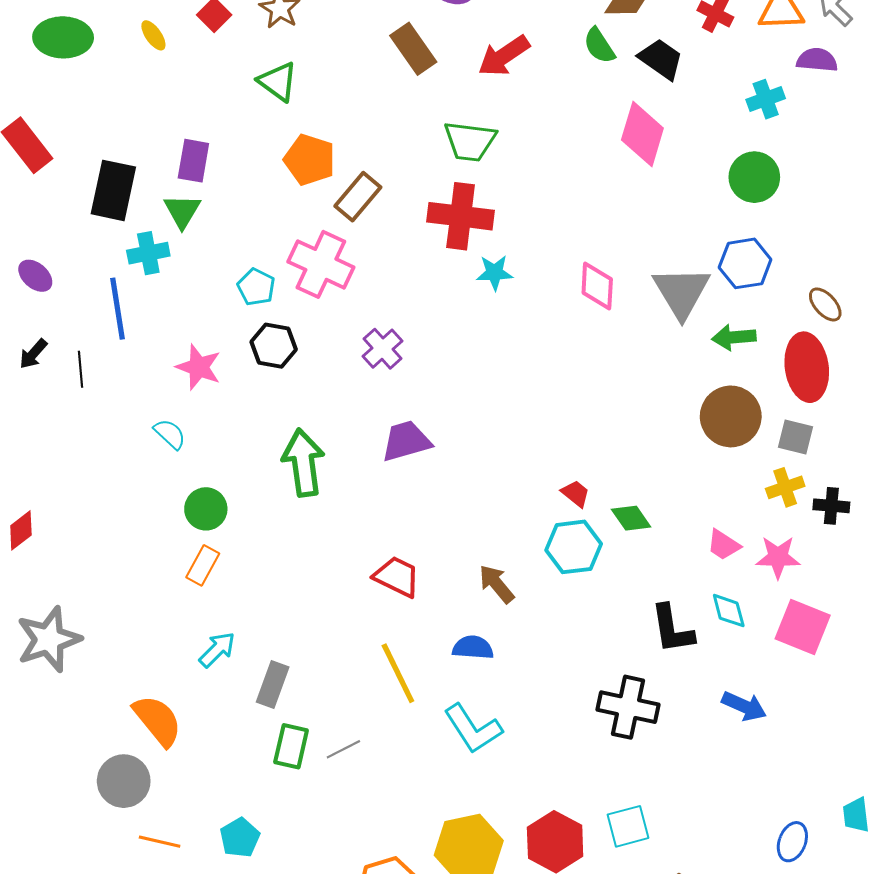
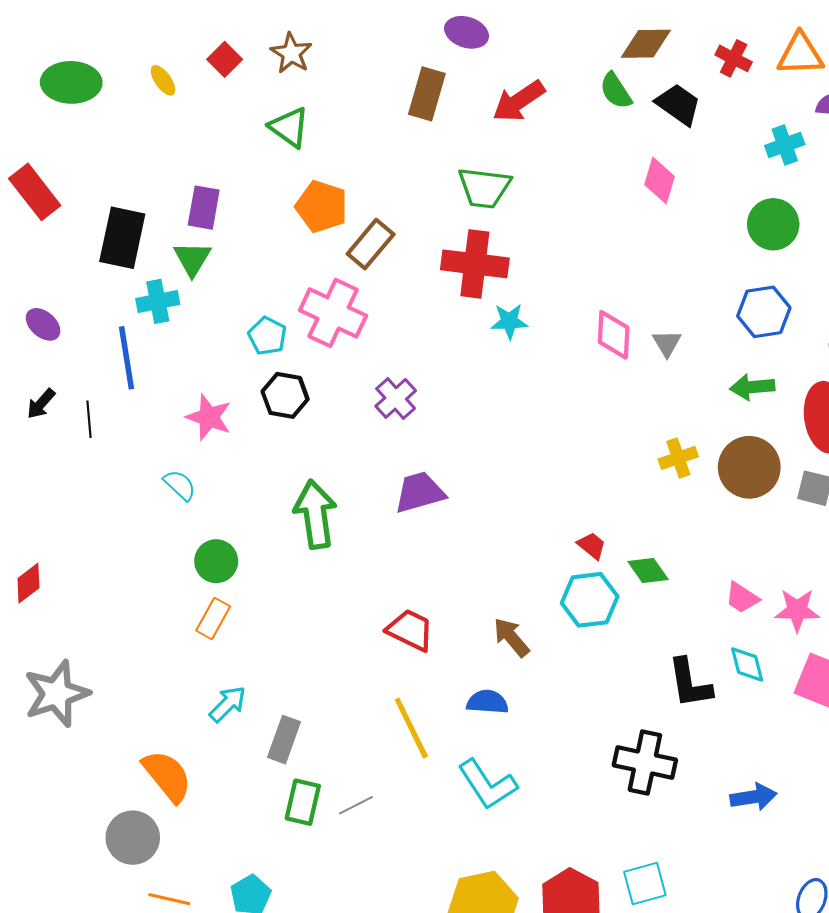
brown rectangle: (413, 49) -> (427, 94), turned 51
pink diamond: (642, 134) -> (660, 180), size x0.7
gray triangle: (681, 292) -> (667, 343), moved, size x0.5
yellow cross: (785, 487) -> (678, 458), moved
blue arrow: (744, 706) -> (753, 797), moved, turned -33

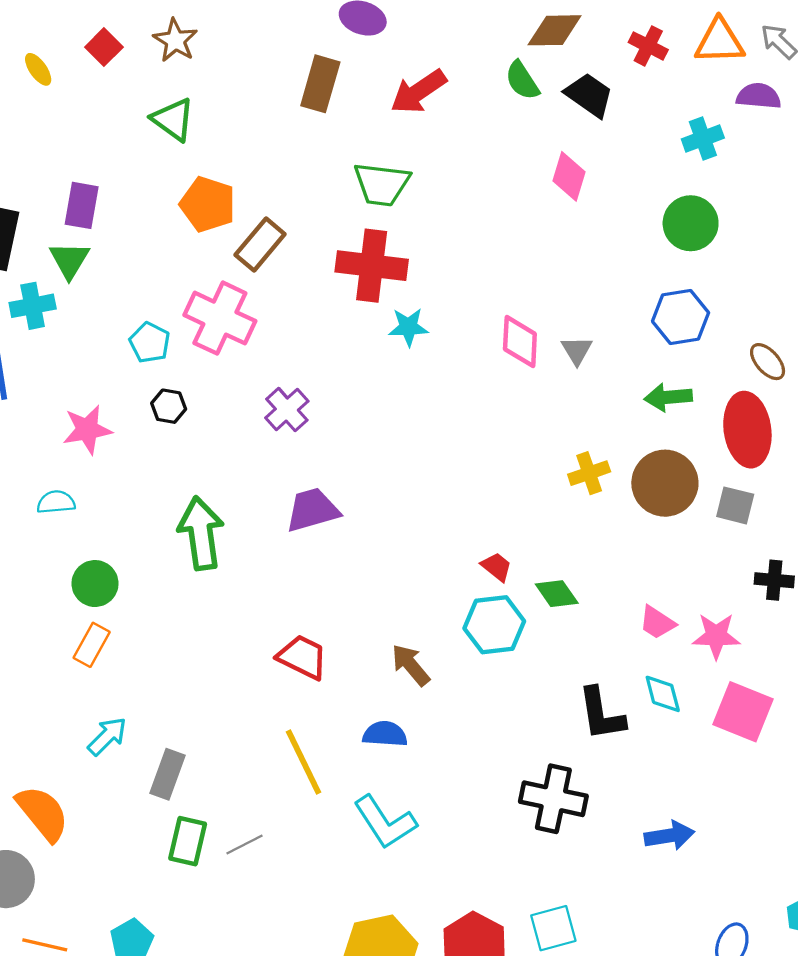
black hexagon: (285, 395) -> (169, 406), size x0.7
pink star: (209, 417) -> (87, 430), turned -30
cyan semicircle: (180, 485) -> (56, 502), turned -48

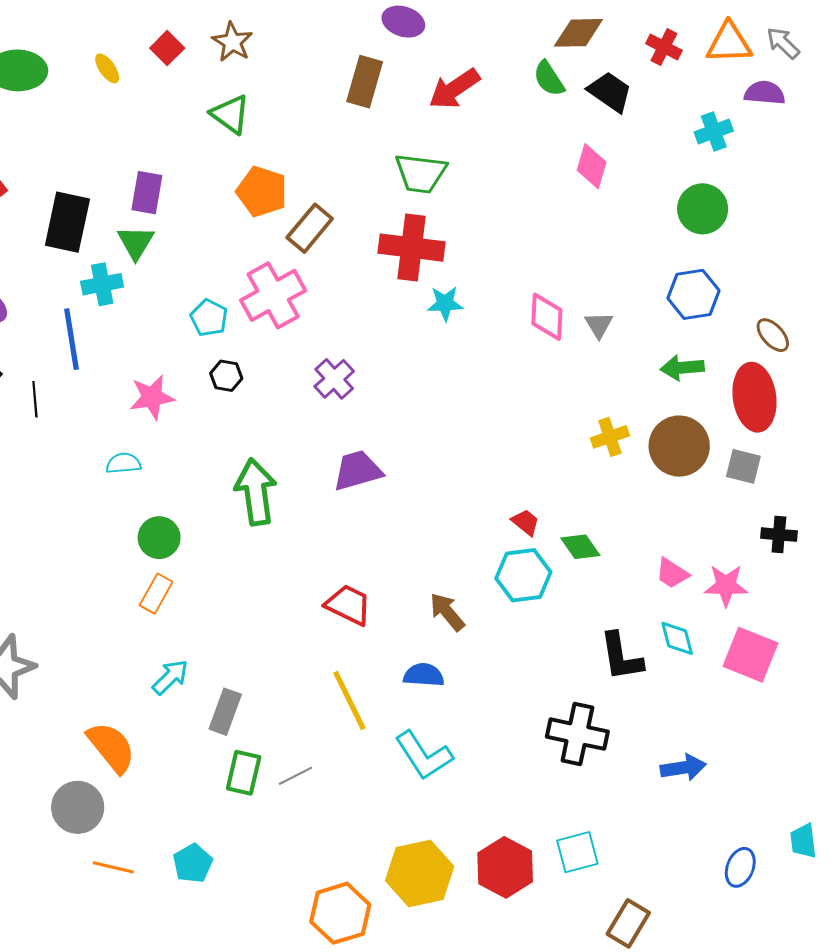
pink cross: (220, 318) -> (273, 295), turned 36

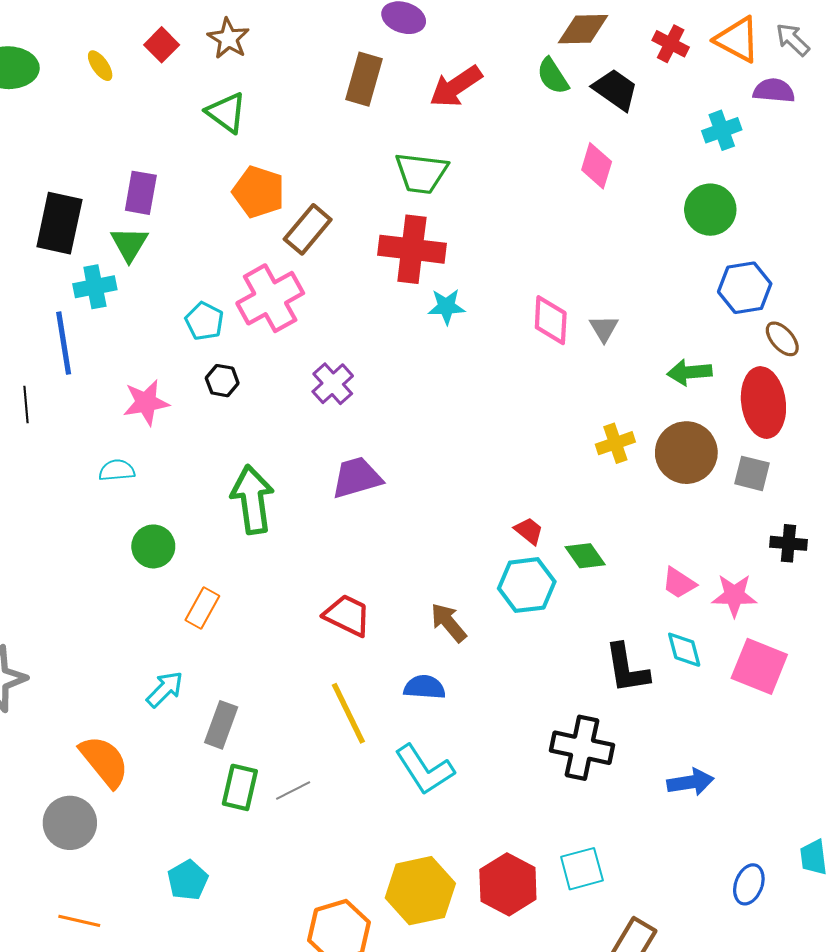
orange triangle: (729, 43) -> (737, 40), turned 30
blue hexagon: (693, 294) -> (745, 288), moved
orange rectangle: (156, 594) -> (202, 608), moved
orange line: (113, 867) -> (79, 921), moved

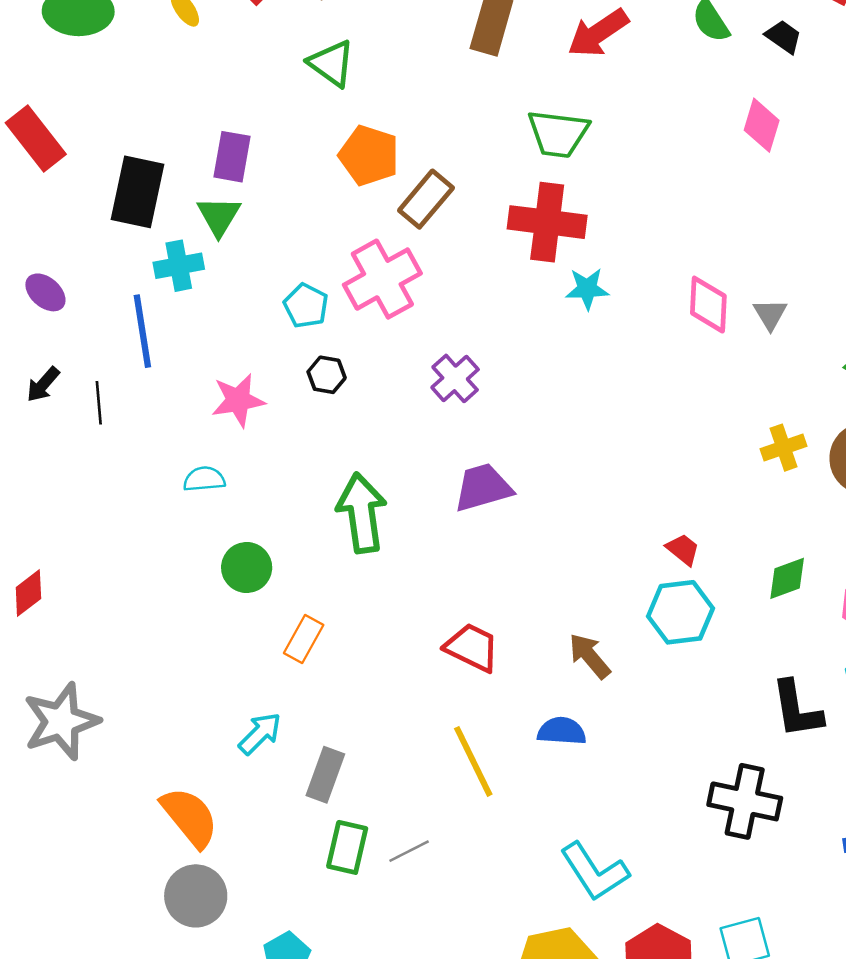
black trapezoid: (615, 90) -> (783, 37), size x0.7
green diamond: (585, 556) -> (787, 578), moved, turned -75
cyan L-shape: (424, 770) -> (594, 872), moved
gray circle: (70, 823) -> (196, 896), moved

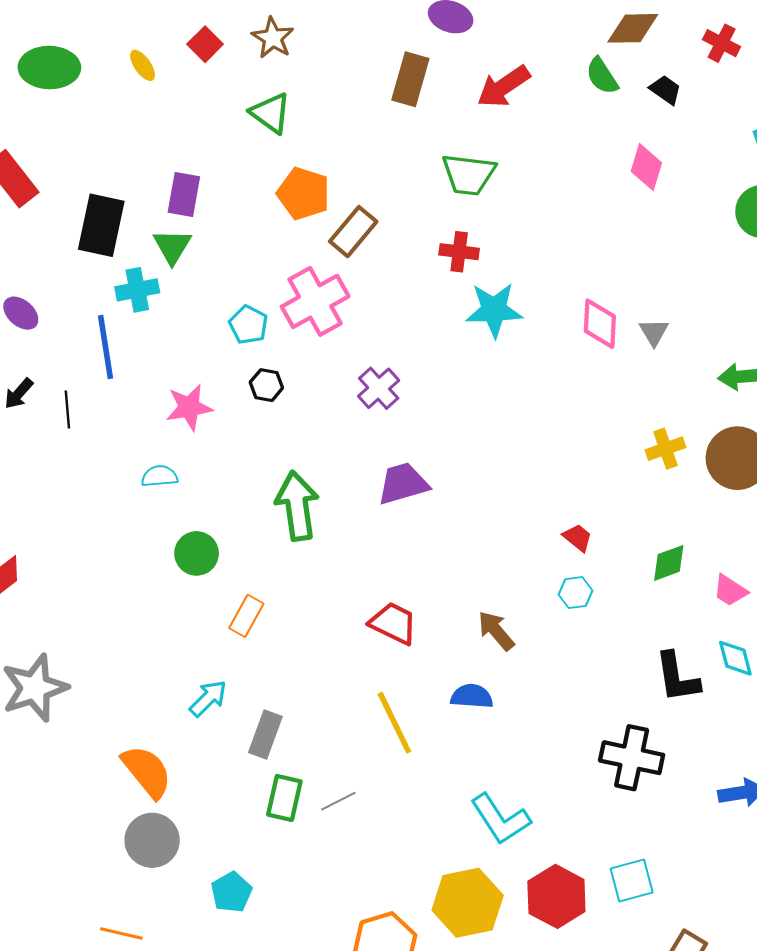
red cross: (547, 222) -> (459, 252), size x0.6
cyan star: (587, 289) -> (494, 310), size x1.5
cyan hexagon: (680, 612) -> (576, 593), size x0.6

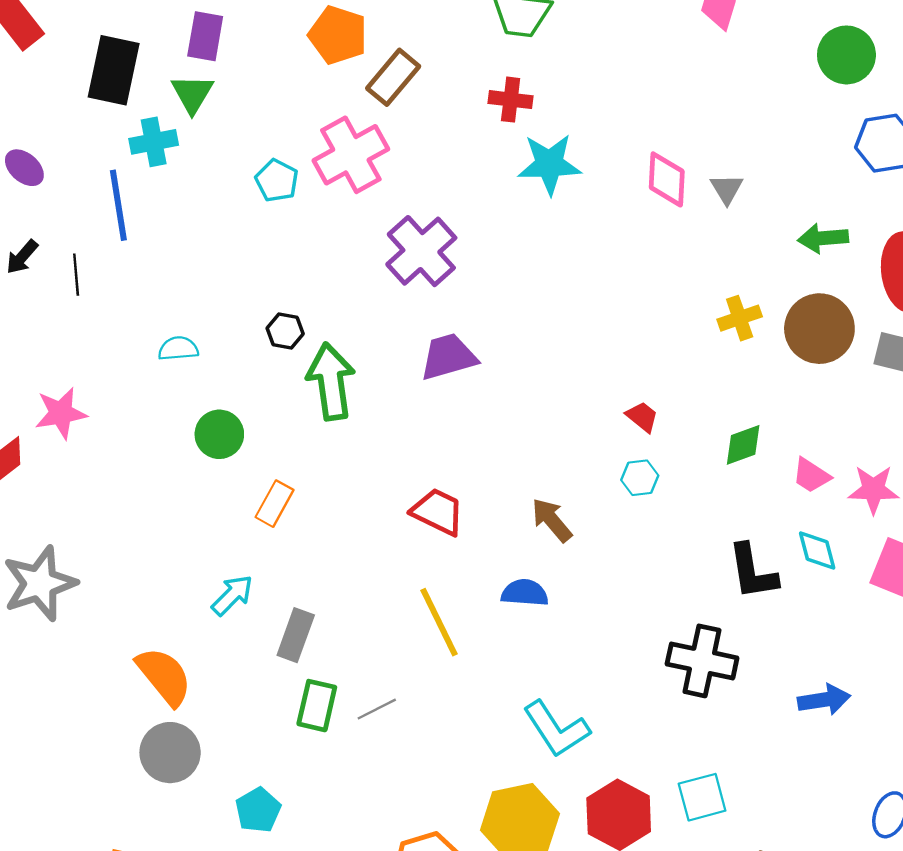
black hexagon: (266, 385) -> (285, 331), moved
purple cross: (379, 388) -> (421, 251), size x1.5
pink star: (189, 407) -> (61, 413), moved

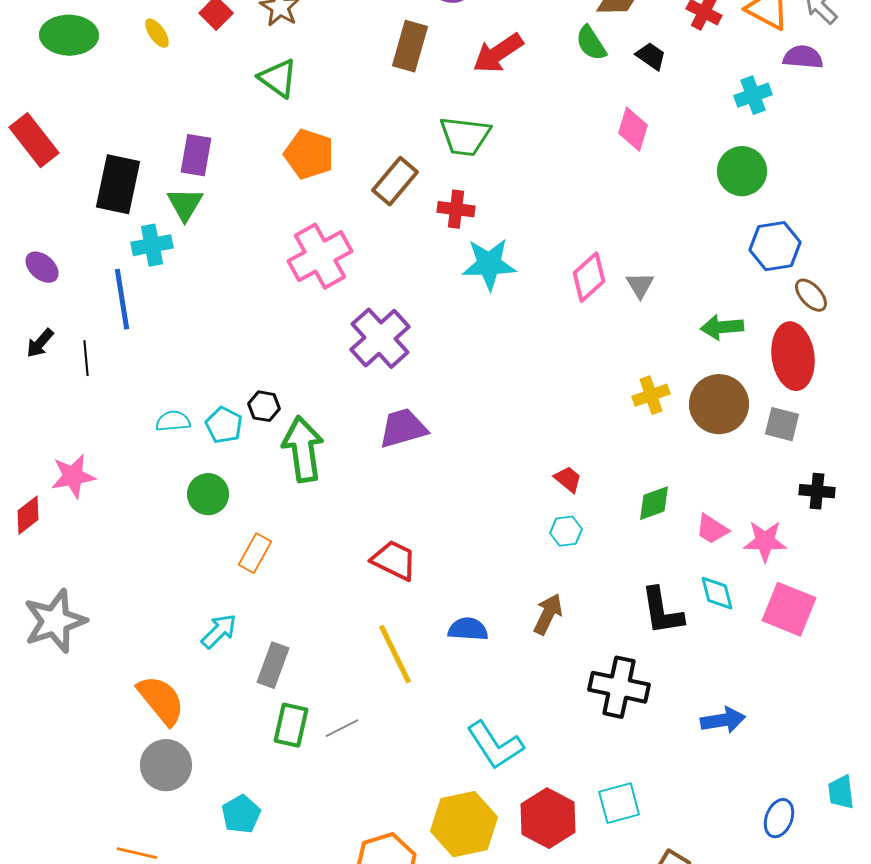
brown rectangle: (393, 77) -> (395, 181), moved
pink diamond: (667, 179) -> (589, 277), turned 45
cyan pentagon: (277, 181) -> (224, 425), moved
brown arrow: (552, 520) -> (548, 614), moved, turned 66

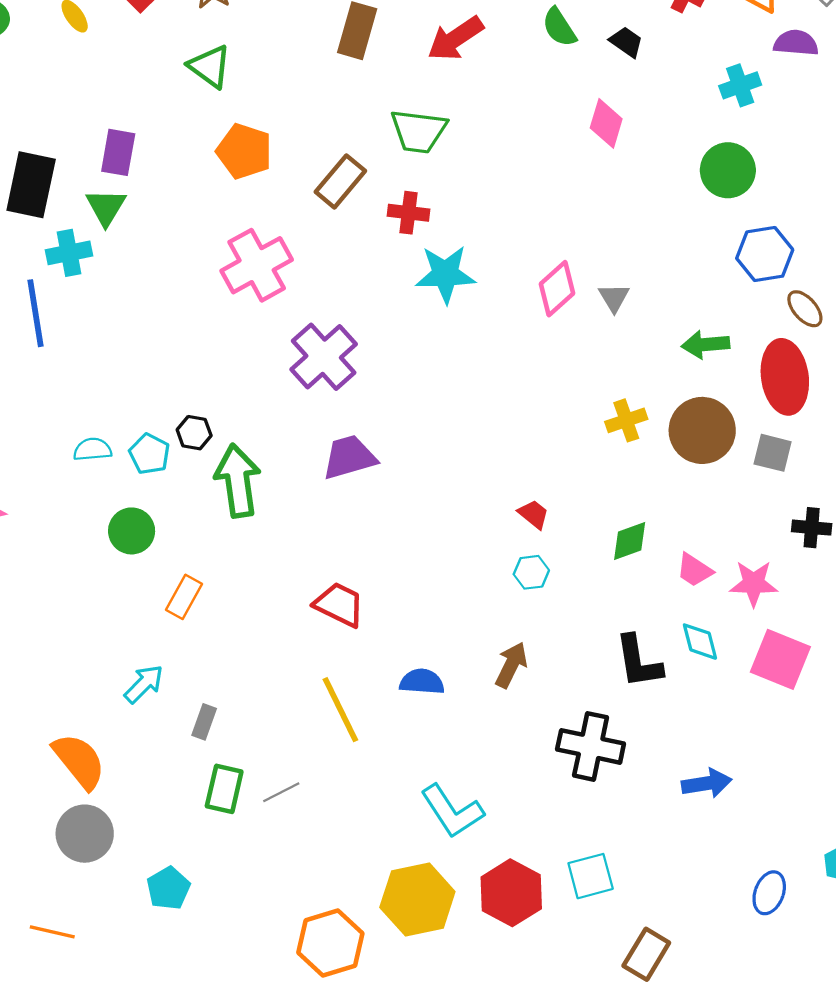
gray rectangle: (273, 665) -> (204, 722), size x0.7

